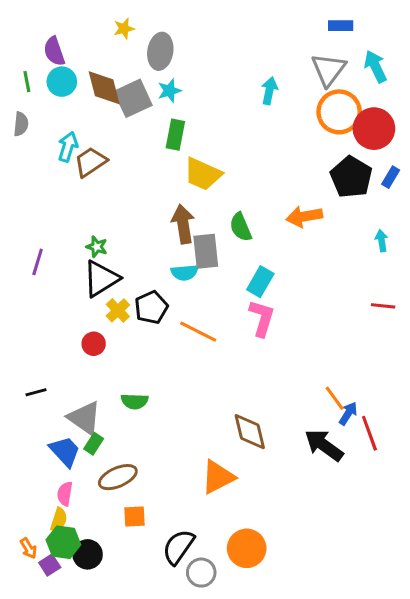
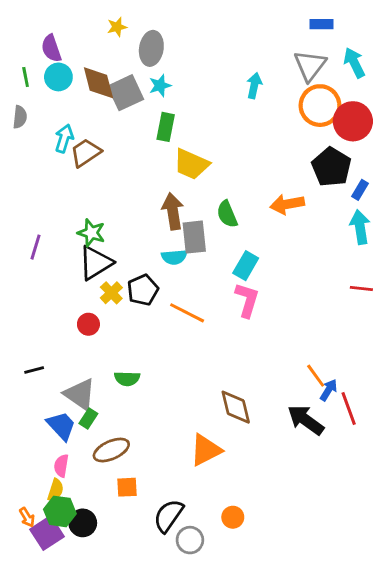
blue rectangle: (391, 177) -> (360, 190), moved
cyan arrow: (382, 241) -> (360, 227), size x1.6
green star: (97, 247) -> (91, 233), size x1.4
orange circle: (247, 548) -> (233, 517), size x0.6
purple square: (50, 565) -> (47, 533), size x1.6

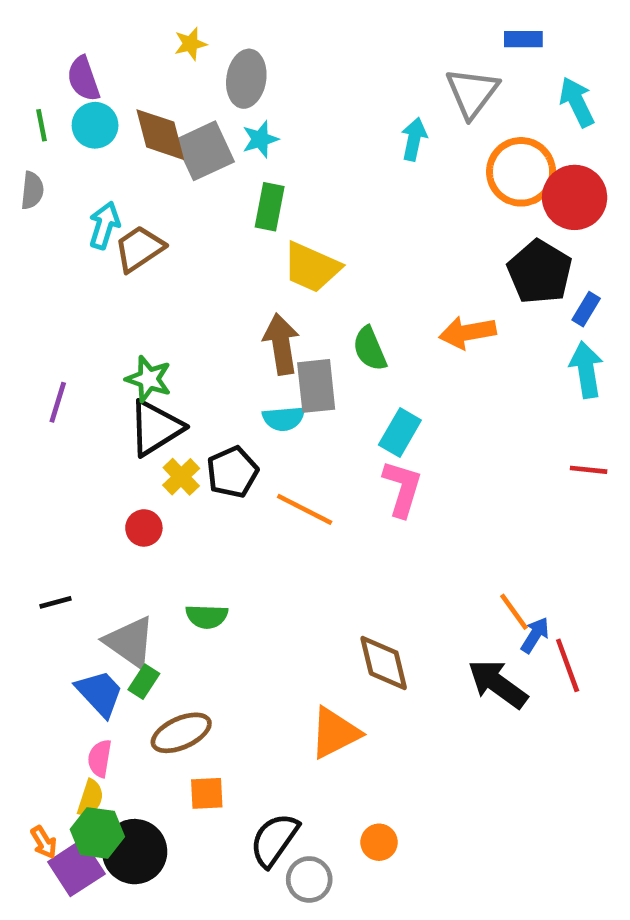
gray triangle: (310, 66) -> (472, 93), moved
black circle: (83, 523) -> (135, 852), size x1.4

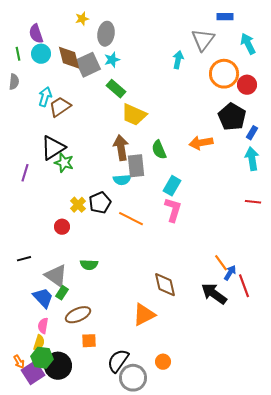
red circle: (575, 197) -> (247, 85), size x0.7
green rectangle: (270, 207) -> (116, 89), turned -60
black triangle: (156, 428) -> (53, 148), moved
gray circle: (309, 879) -> (133, 378), size x1.4

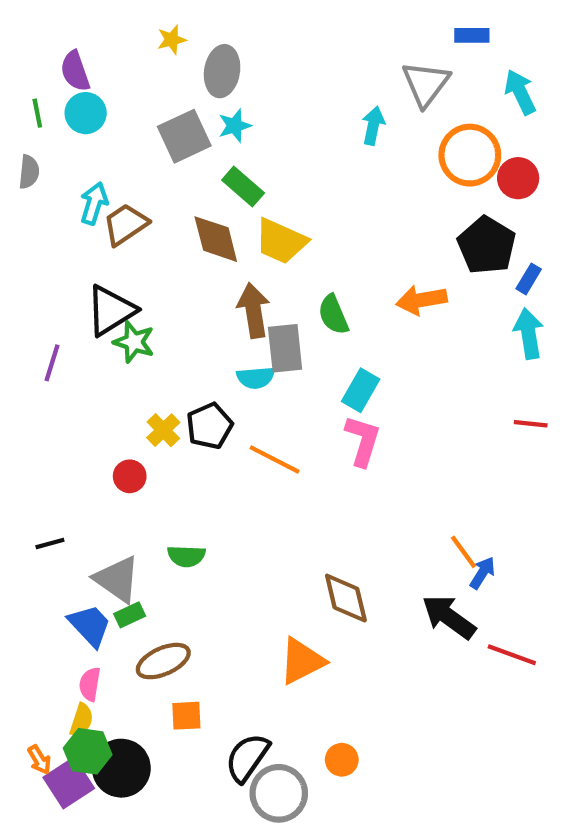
brown diamond: (69, 58) -> (216, 239), moved
red line: (244, 286) -> (512, 655), moved, turned -50
green rectangle: (62, 293) -> (130, 615), turned 32

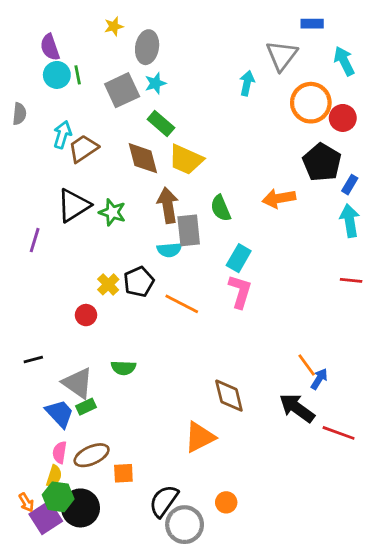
green line: (37, 113) -> (78, 75), moved
green star: (134, 342) -> (112, 212), moved
brown ellipse: (163, 661) -> (92, 455), moved

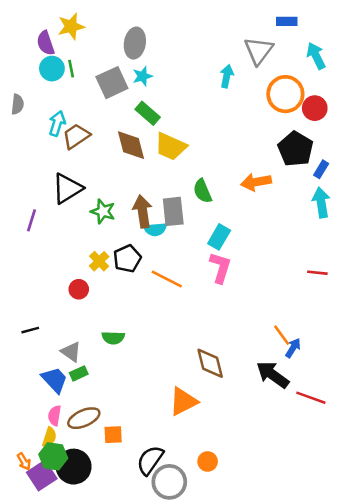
yellow star: (114, 26) -> (71, 26), moved, size x1.5
brown arrow: (168, 205) -> (143, 211), moved
green star: (112, 212) -> (103, 211), moved
red line: (351, 280) -> (317, 273), moved
gray triangle: (78, 383) -> (71, 352), size x0.7

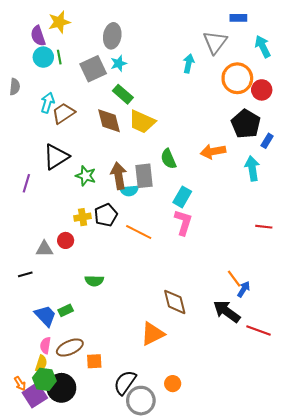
cyan arrow: (321, 203) -> (252, 168), moved
yellow cross: (99, 261) -> (83, 217), turned 35
gray triangle: (71, 352) -> (44, 249), moved, turned -36

